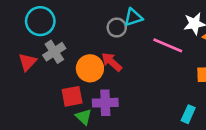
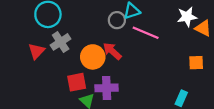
pink line: (168, 45) -> (146, 33), moved

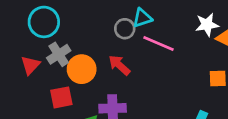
orange circle: (93, 57) -> (82, 69), moved
red square: (77, 82) -> (61, 97), moved

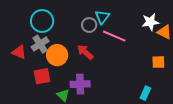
cyan triangle: (142, 18) -> (102, 17), turned -35
cyan circle: (44, 22) -> (42, 21), moved
red triangle: (30, 65) -> (19, 52), turned -49

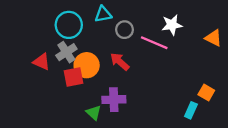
cyan triangle: (102, 17) -> (103, 14), moved, turned 42
white star: (150, 22) -> (172, 25), moved
orange square: (158, 62) -> (206, 92), moved, turned 32
red square: (42, 76) -> (74, 77), moved

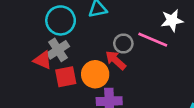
gray circle: (124, 30) -> (123, 43), moved
red triangle: (41, 62) -> (43, 60), moved
orange circle: (87, 65) -> (95, 74), moved

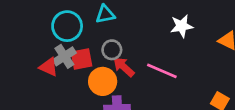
pink line: (153, 40) -> (162, 71), moved
gray circle: (123, 43) -> (112, 50), moved
red square: (66, 77) -> (82, 59), moved

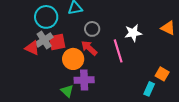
white star: (182, 26) -> (133, 33), moved
gray circle: (112, 50) -> (92, 29), moved
pink line: (162, 71) -> (118, 51), turned 50

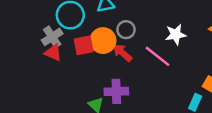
gray cross: (44, 40) -> (52, 37), moved
pink line: (118, 51) -> (158, 56), turned -35
orange circle: (73, 59) -> (103, 41), moved

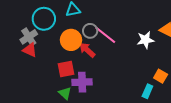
white star: (176, 34) -> (145, 40), moved
red square: (84, 45) -> (66, 69), moved
pink line: (158, 56) -> (105, 35), moved

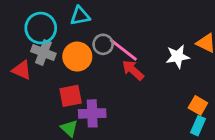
gray cross: (29, 37) -> (43, 52), moved, turned -36
red arrow: (87, 50) -> (133, 70), moved
cyan rectangle: (147, 91) -> (198, 126), moved

